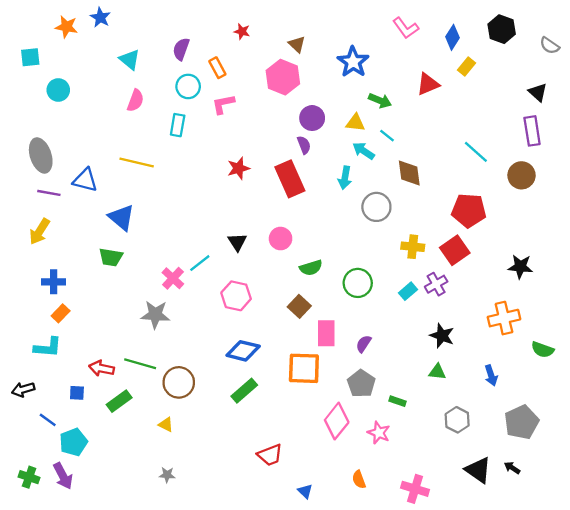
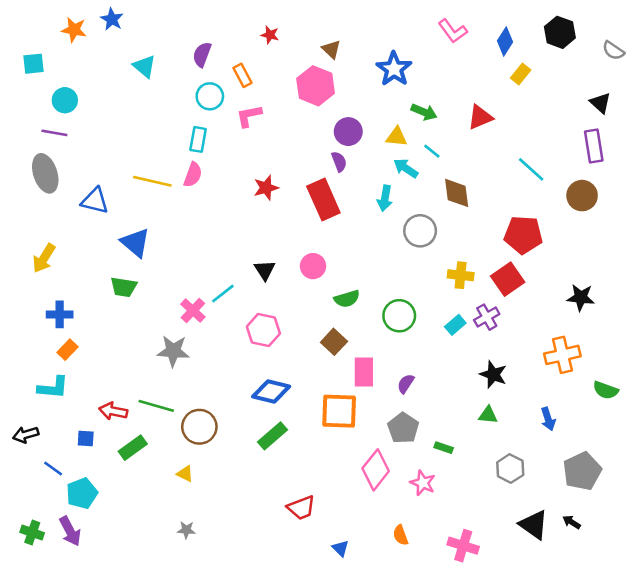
red triangle: (428, 84) -> (480, 117), moved
pink semicircle: (135, 100) -> (193, 175), moved
purple line: (49, 193) -> (54, 133), moved

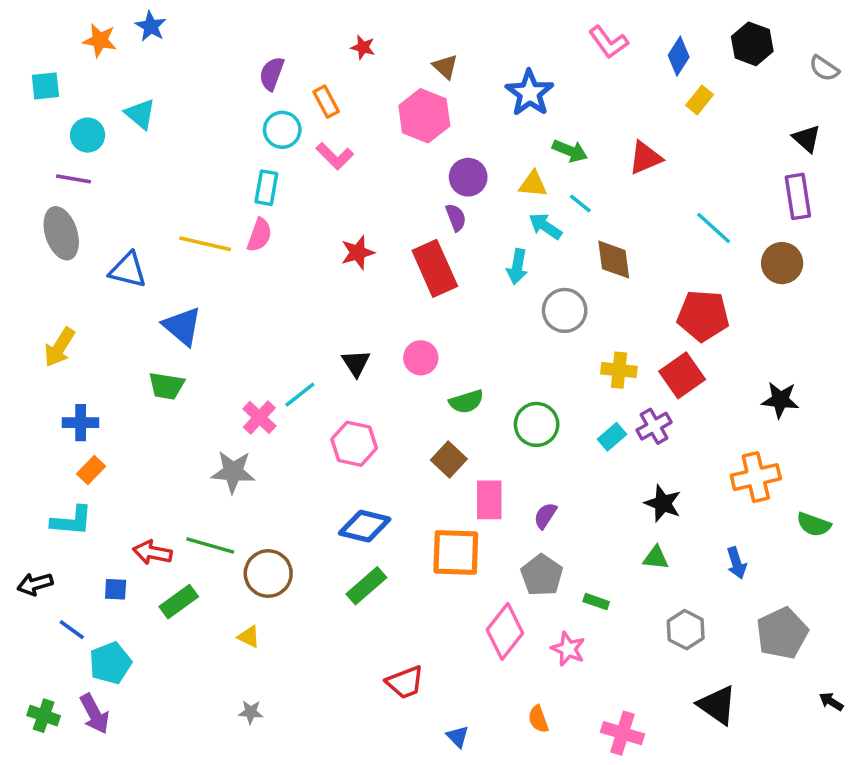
cyan triangle: (145, 66) -> (140, 114), moved
pink L-shape: (249, 116) -> (335, 156), turned -124
black arrow: (572, 522) -> (831, 702), moved

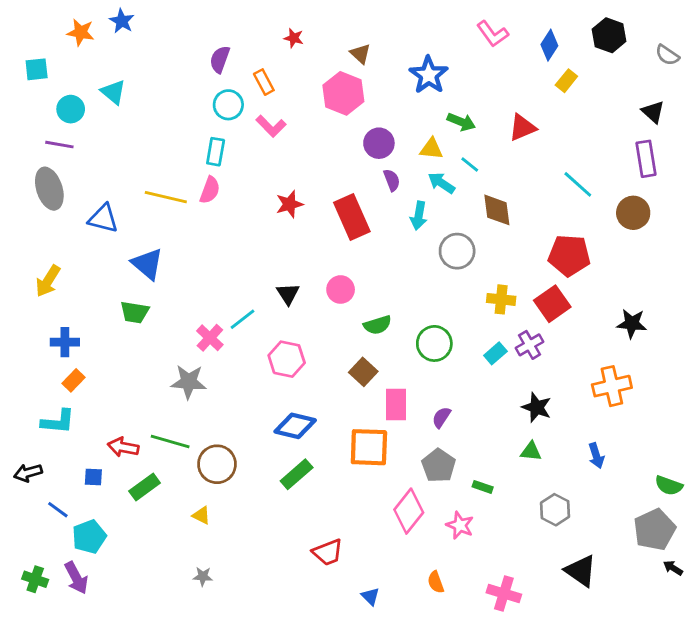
purple semicircle: (456, 217) -> (392, 180), moved
green semicircle: (814, 524) -> (669, 486), moved
gray pentagon: (782, 633) -> (655, 530), moved

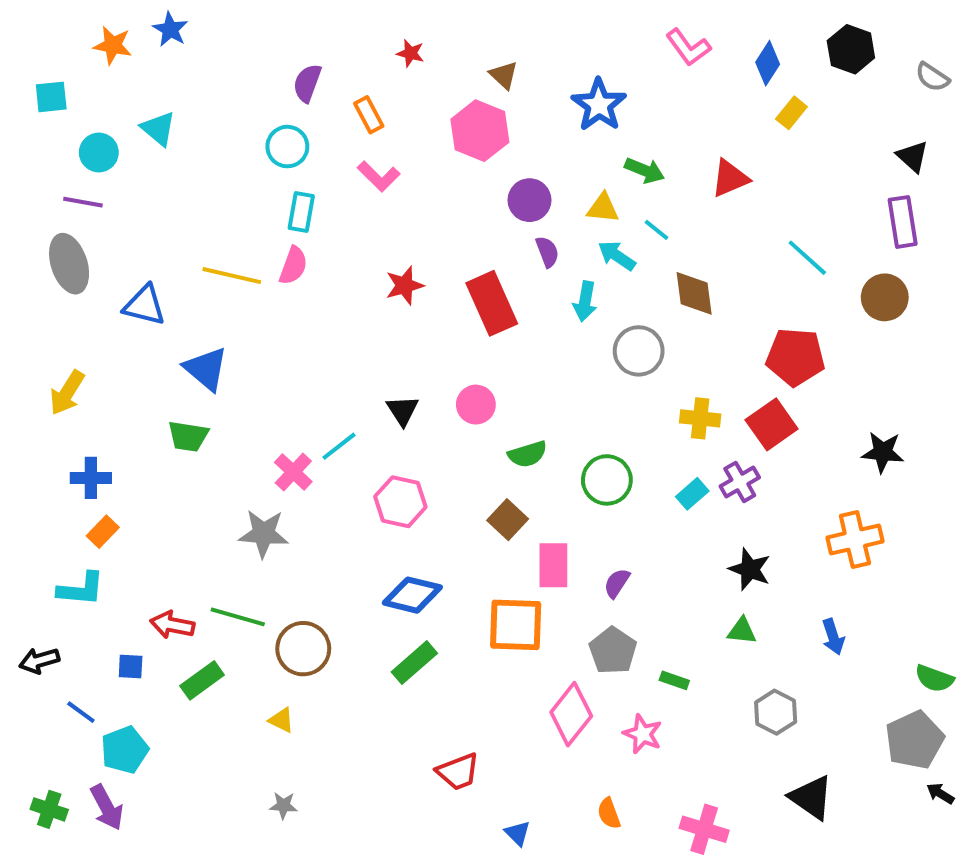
cyan circle: (228, 105) -> (287, 147), moved

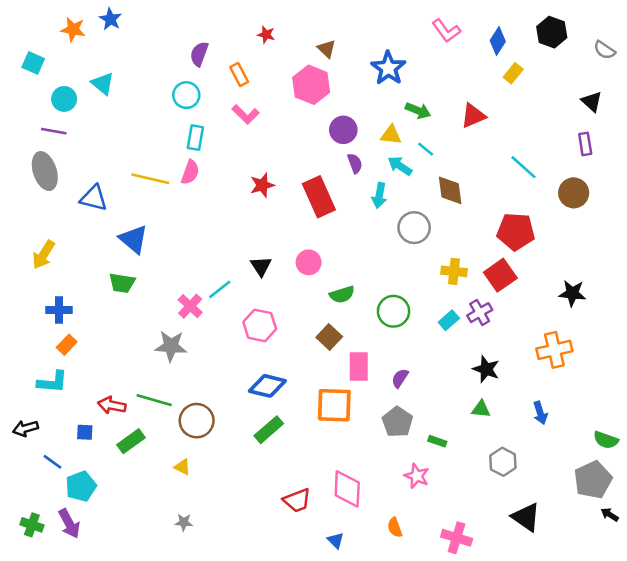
cyan square: (51, 97) -> (33, 63), turned 30
purple rectangle: (903, 222) -> (585, 144), size x0.7
pink diamond: (571, 714) -> (347, 489), moved, turned -36

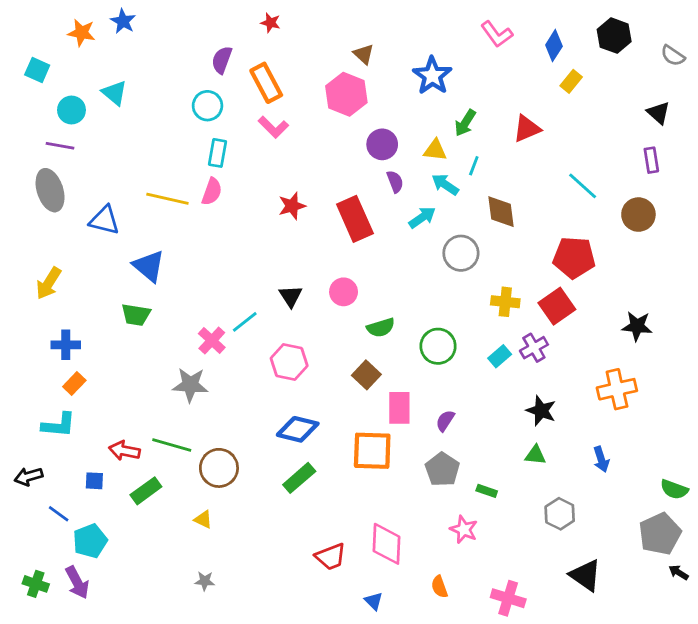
red star: (266, 35) -> (270, 23), moved
orange rectangle: (239, 74) -> (266, 83), size x1.5
green arrow: (418, 111) -> (465, 123), turned 100
cyan line: (426, 149) -> (474, 166), turned 72
cyan arrow: (379, 195) -> (422, 217), turned -135

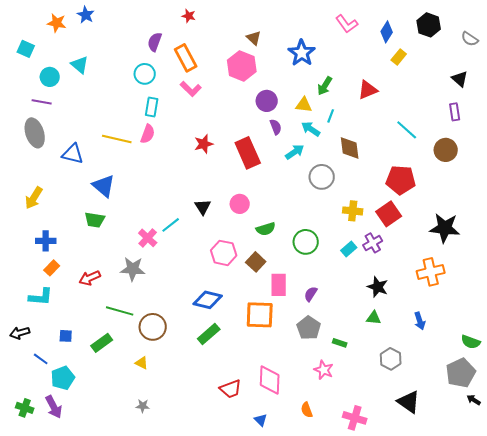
black star: (637, 326) -> (445, 228), size x1.4
pink hexagon: (289, 362) -> (224, 253), moved
red arrow: (124, 451) -> (90, 278), moved, turned -35

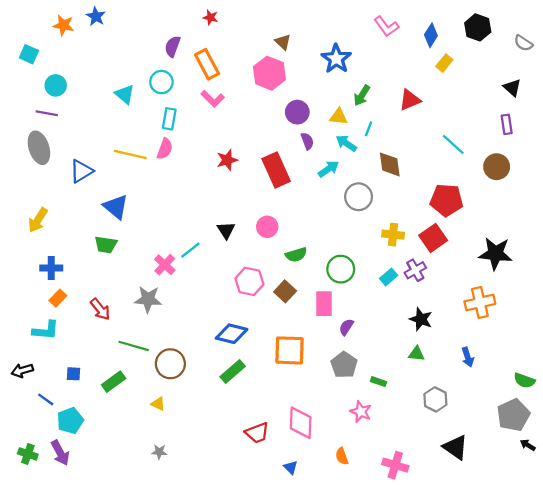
cyan triangle: (80, 65) -> (125, 94), moved
blue triangle: (73, 154) -> (81, 171), turned -45
red arrow: (90, 278) -> (100, 309), turned -105
pink rectangle: (279, 285) -> (324, 304), moved

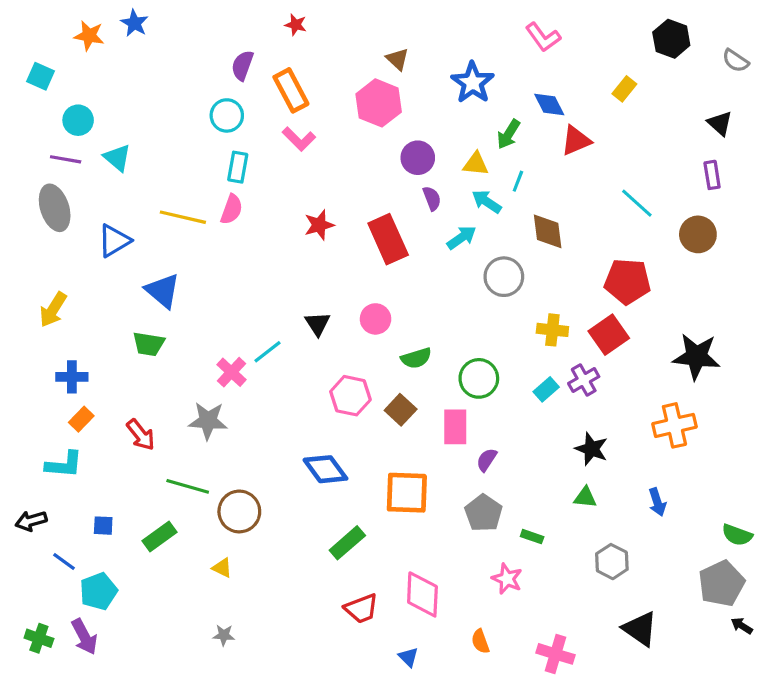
blue diamond: (431, 35) -> (549, 104), moved, turned -60
cyan triangle: (125, 94) -> (117, 158), moved
blue diamond: (232, 334) -> (325, 469), turned 40
green rectangle: (233, 372) -> (347, 543), moved

